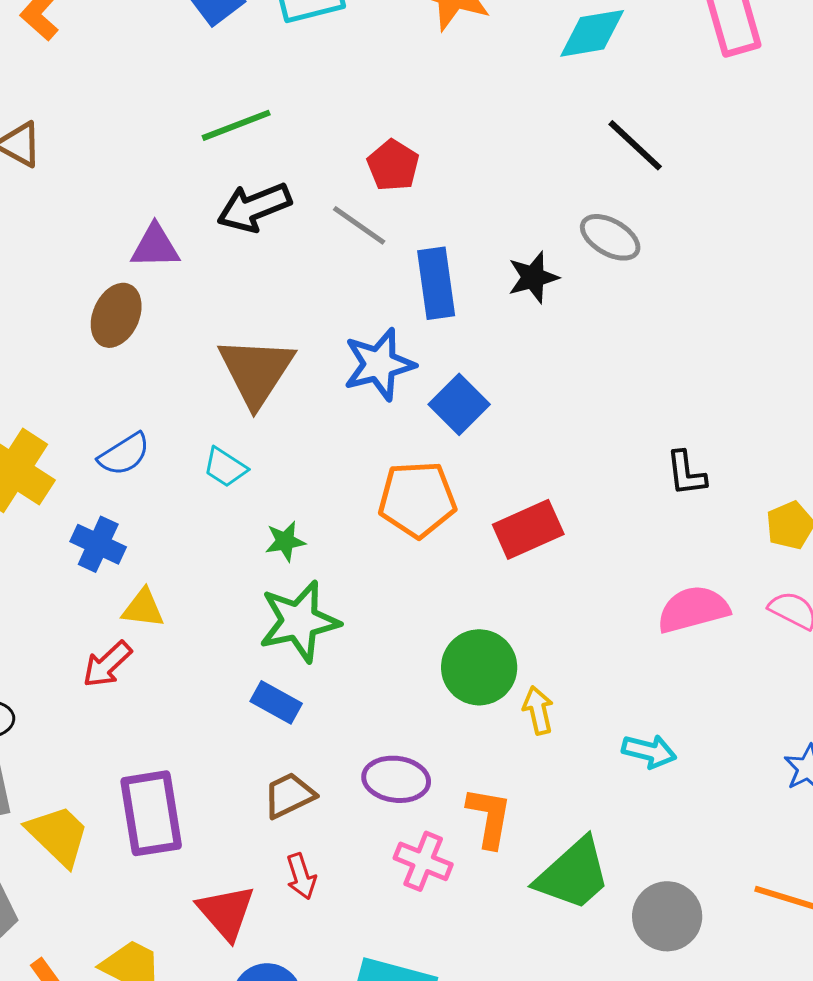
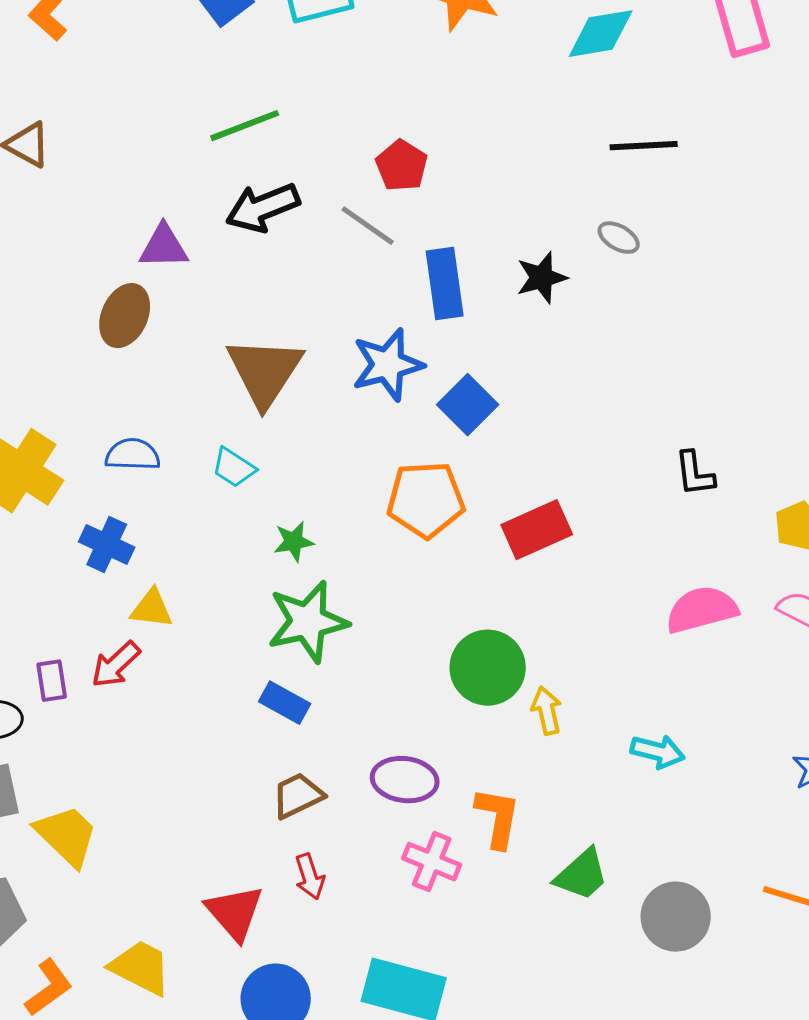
black line: (635, 145) -> (644, 146), turned -46
gray ellipse: (610, 237) -> (619, 238), size x0.7
blue semicircle: (124, 454) -> (133, 455), turned -146
purple rectangle: (151, 813) -> (52, 681), moved, size x0.5
green trapezoid: (573, 874) -> (582, 875), size x0.7

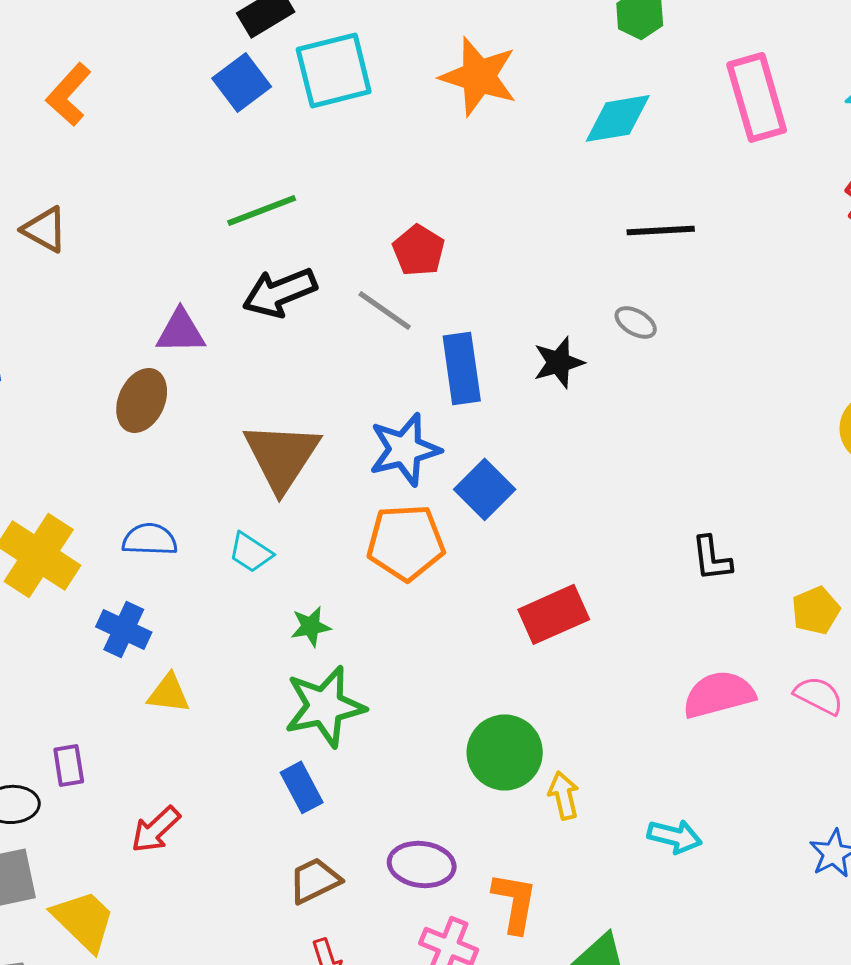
orange pentagon: (426, 500) -> (406, 542), moved
red arrow: (116, 665) -> (156, 829), moved
blue rectangle: (285, 703) -> (302, 787), turned 33

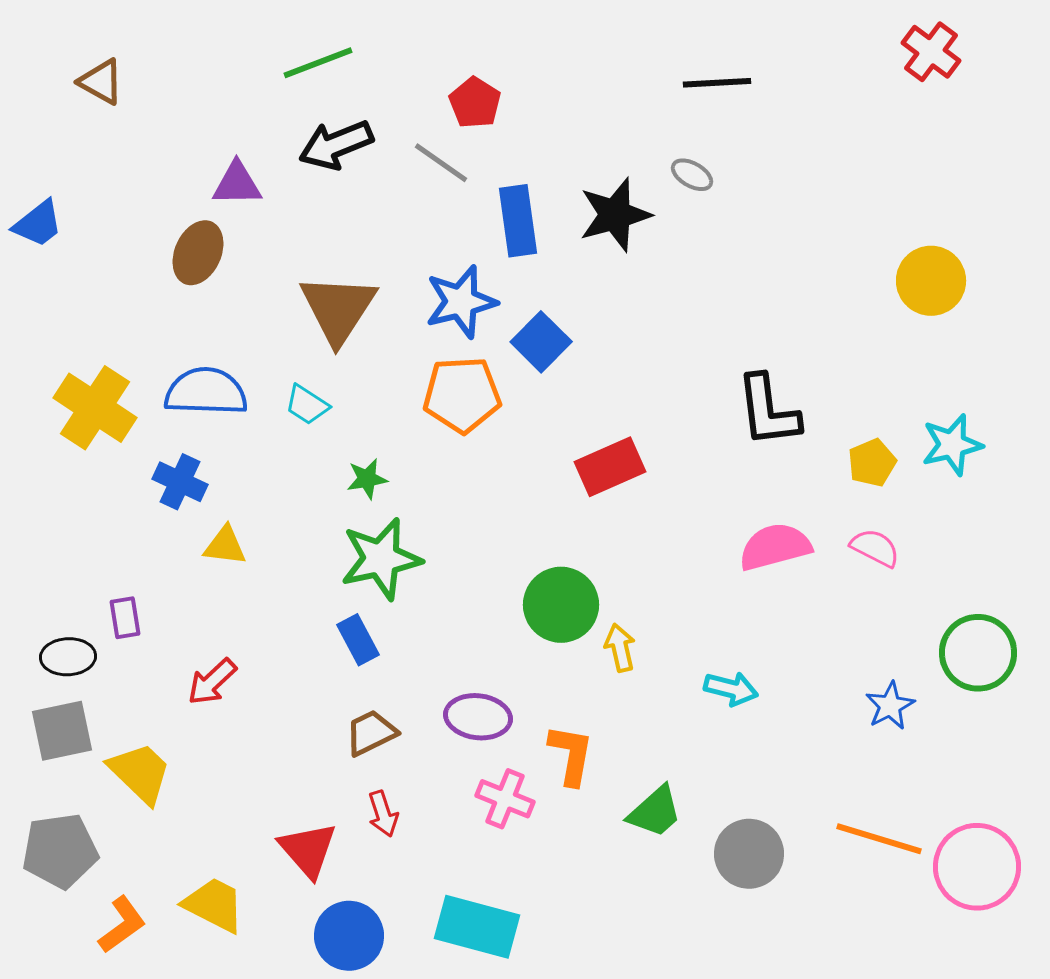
black star: (559, 362) -> (615, 215), size x1.4
blue semicircle: (150, 539) -> (206, 392), size x1.5
black L-shape: (712, 558) -> (768, 411), size x1.6

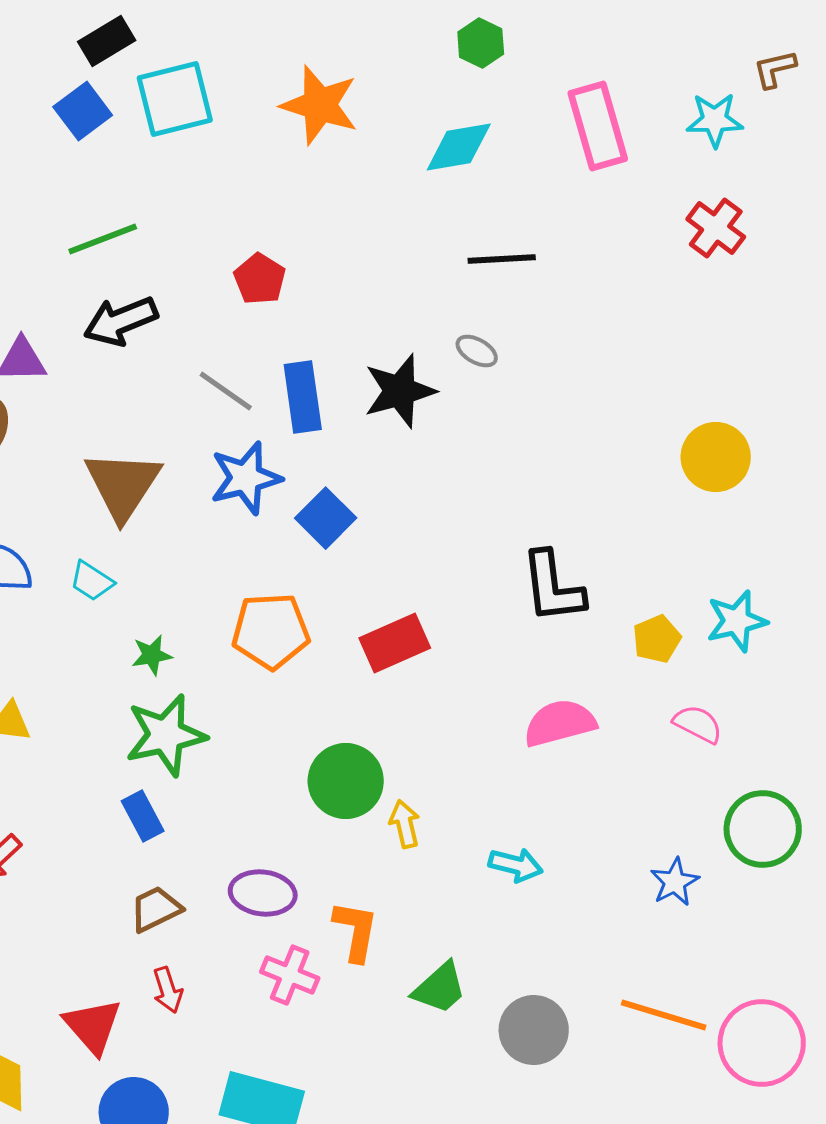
gray line: (441, 163) -> (226, 391), moved
orange pentagon: (462, 395) -> (271, 631), moved
pink semicircle: (875, 548) -> (698, 724), moved

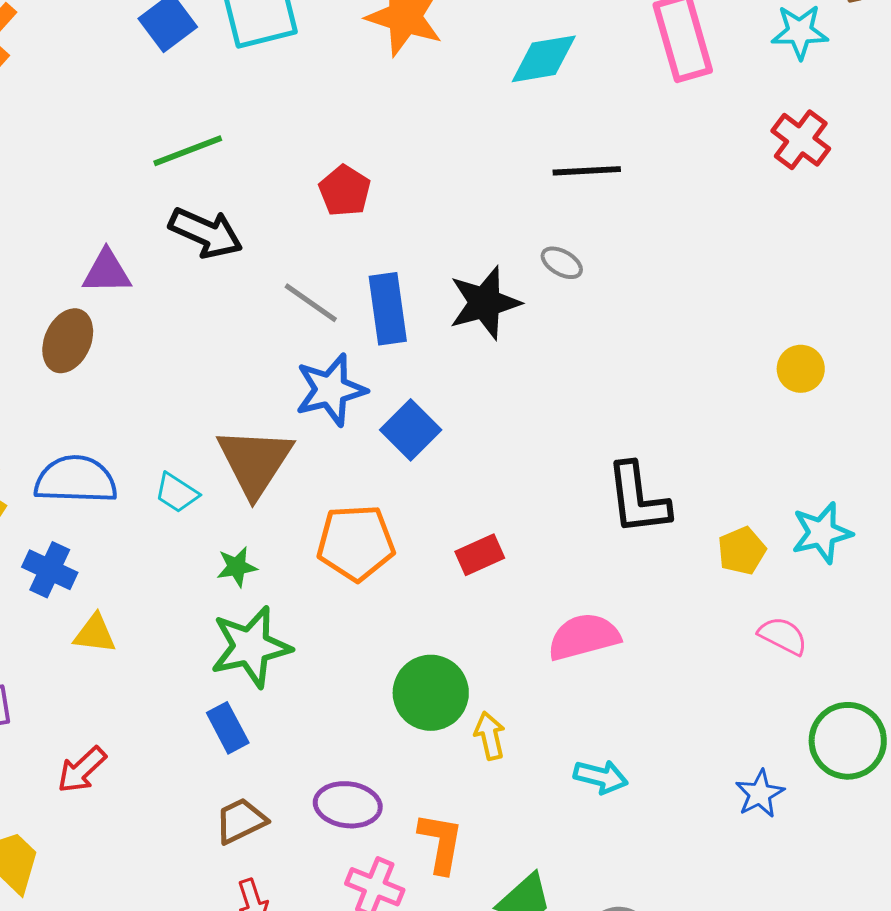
black arrow: (121, 321) -> (206, 233), turned -134
yellow circle: (716, 457) -> (801, 369), size x0.7
brown triangle: (123, 485) -> (255, 462), moved
red rectangle: (395, 643) -> (480, 555), size x0.7
pink semicircle: (560, 723) -> (584, 637), moved

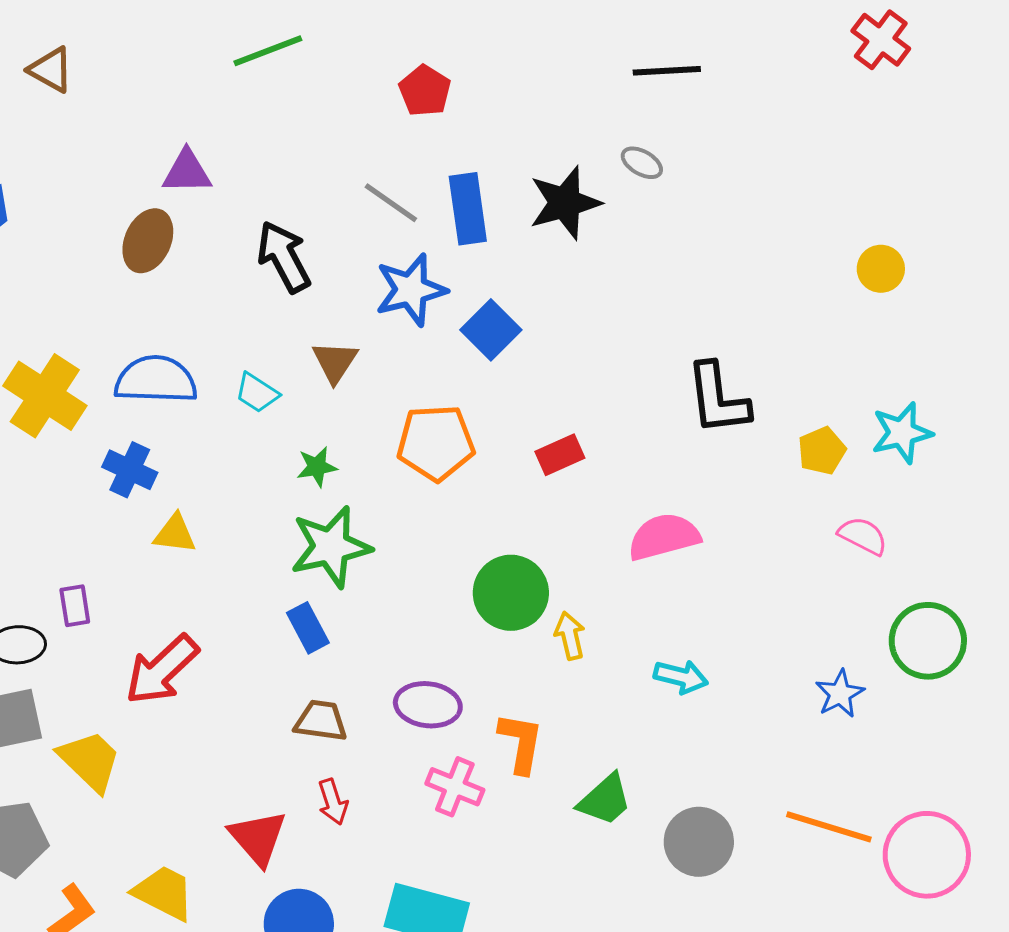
black arrow: (206, 233) -> (284, 257), moved, turned -142
brown triangle: (255, 462) -> (335, 362), size x0.6
red arrow: (82, 770) -> (162, 670), size x1.5
brown trapezoid: (241, 821) -> (321, 721), turned 34

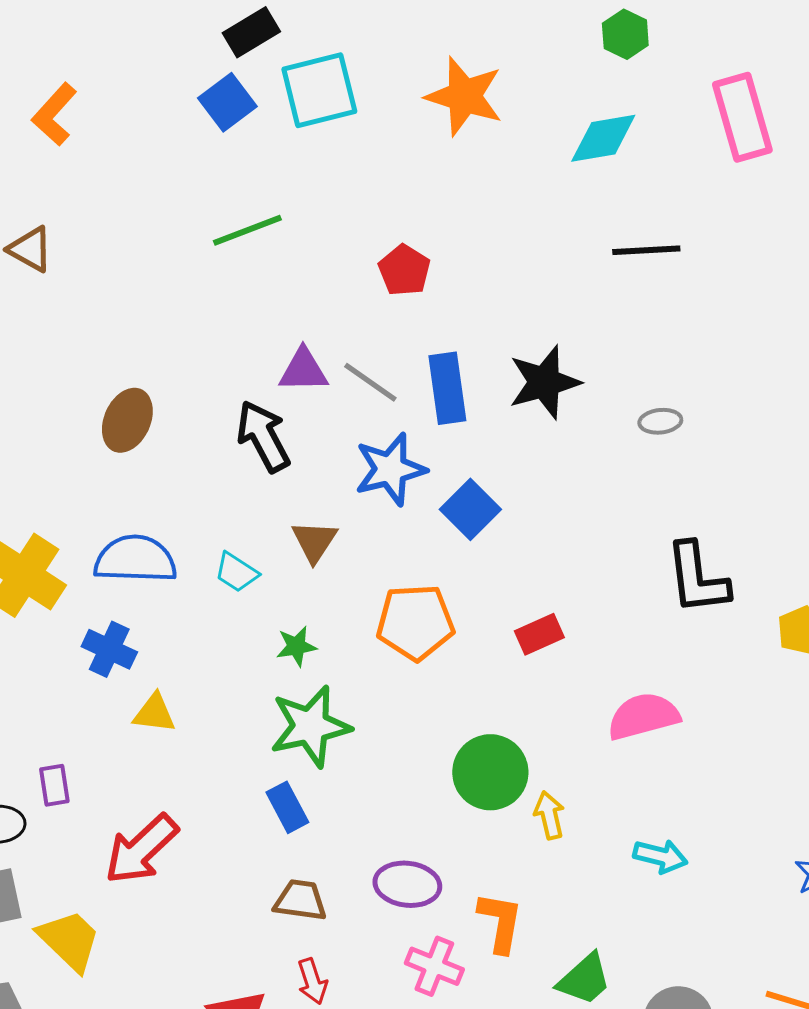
gray ellipse: (642, 163) -> (660, 421), moved, turned -36
purple triangle: (187, 172) -> (303, 370), moved

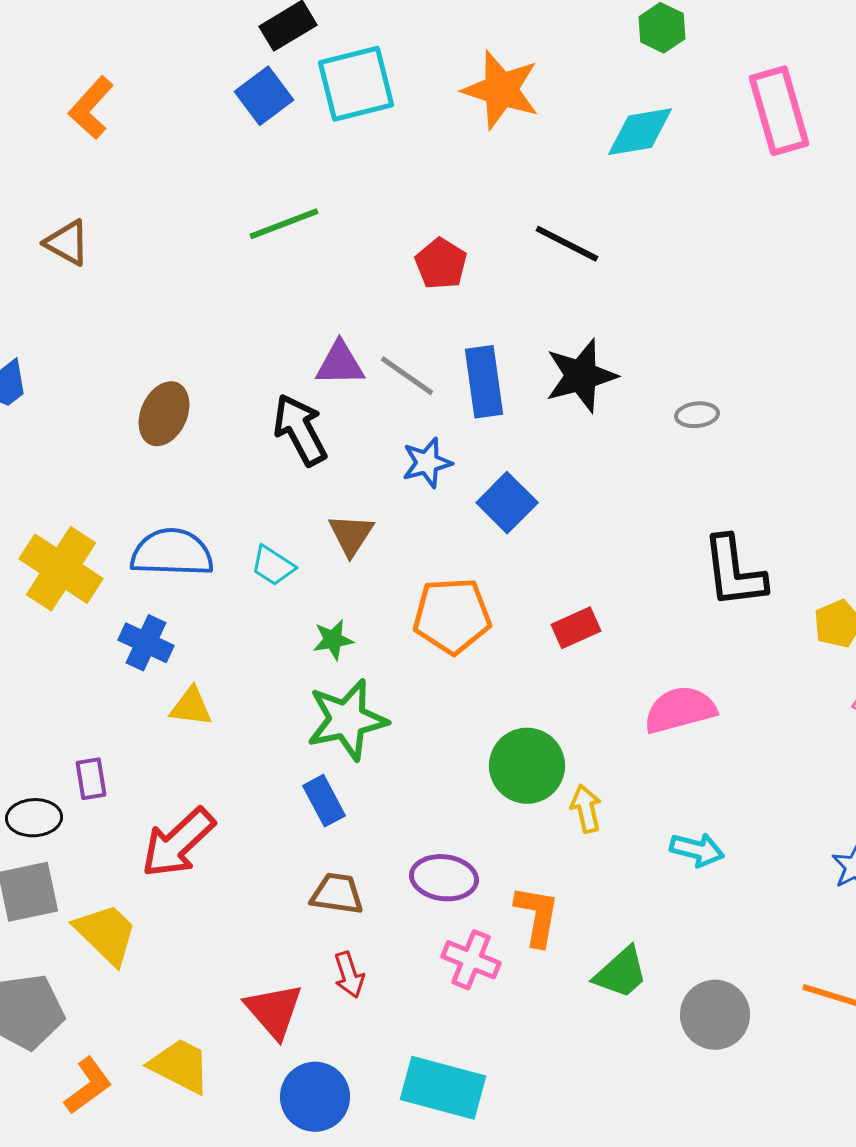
black line: (646, 250) -> (567, 244), moved, turned 30
blue star: (390, 469) -> (427, 463), size x0.7

